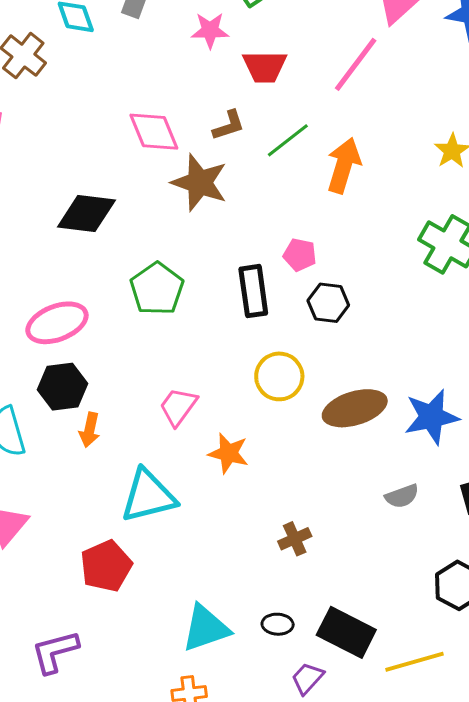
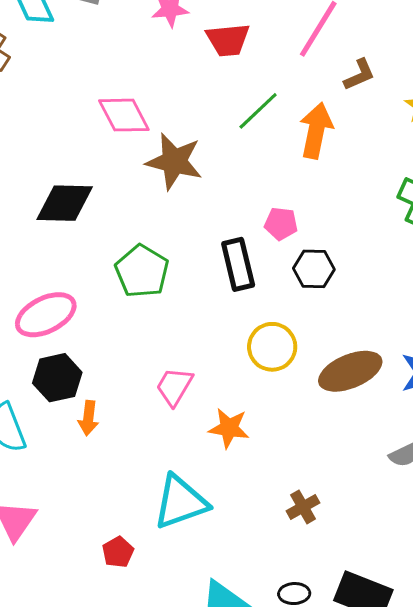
brown L-shape: (229, 125) -> (359, 75), moved
cyan triangle: (148, 496) -> (181, 502), moved
red pentagon: (106, 566) -> (118, 552), size x0.6

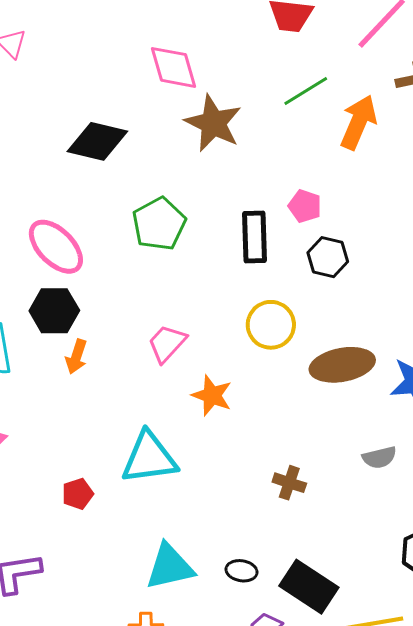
pink ellipse: (46, 315) -> (56, 247), turned 60
brown cross: (303, 507) -> (289, 483), moved, turned 36

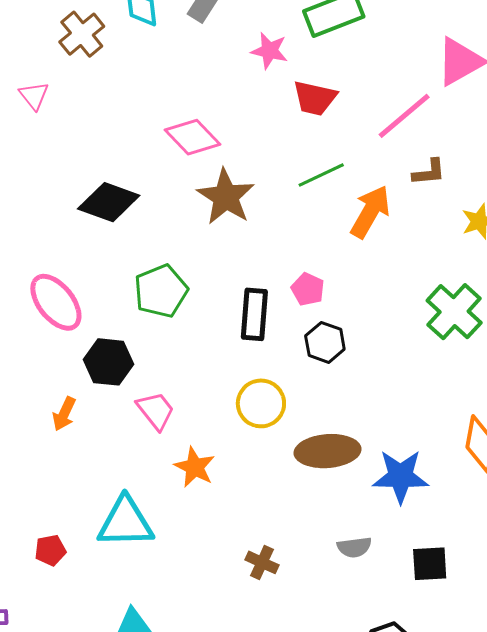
pink diamond: (174, 67) -> (192, 137), turned -34
black hexagon: (54, 311) -> (109, 362), moved
pink trapezoid: (167, 343) -> (156, 411), turned 93

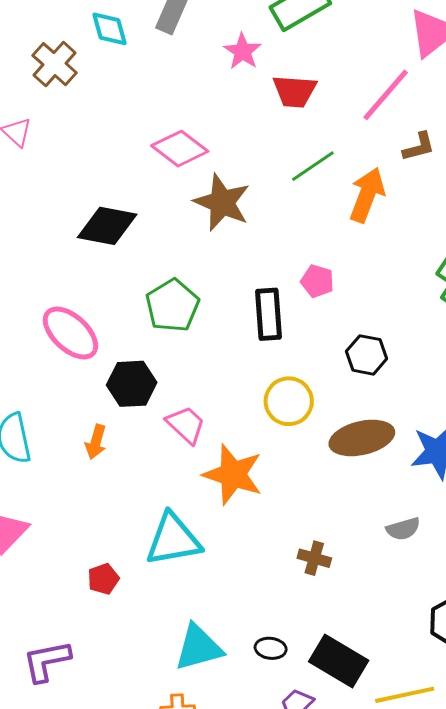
pink star: (269, 51) -> (242, 51), turned 30
black hexagon: (325, 342) -> (367, 355), moved
orange star: (195, 467) -> (233, 474), size x1.5

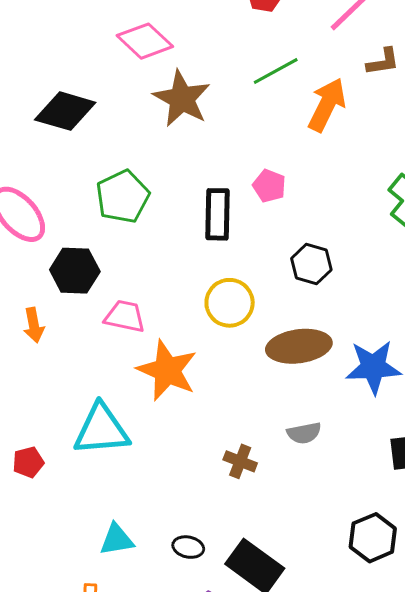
pink trapezoid: (186, 425) -> (125, 316), turned -36
orange arrow: (96, 442) -> (34, 325), turned -32
gray semicircle: (403, 529) -> (304, 433), moved
cyan triangle: (199, 648) -> (117, 540), size x0.7

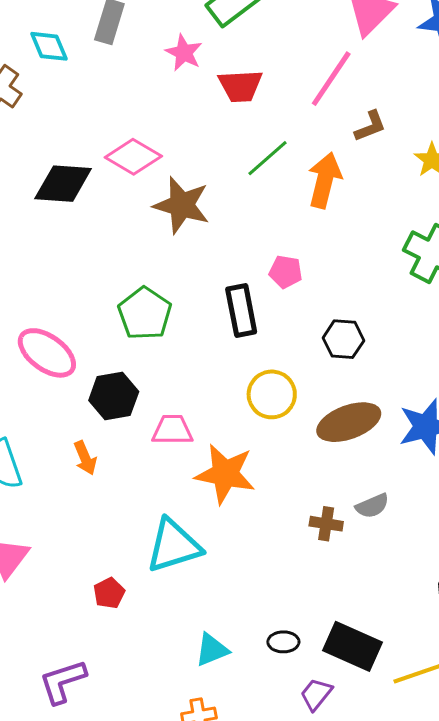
black diamond: (65, 111) -> (63, 184), moved
brown cross: (240, 461) -> (326, 524), moved

